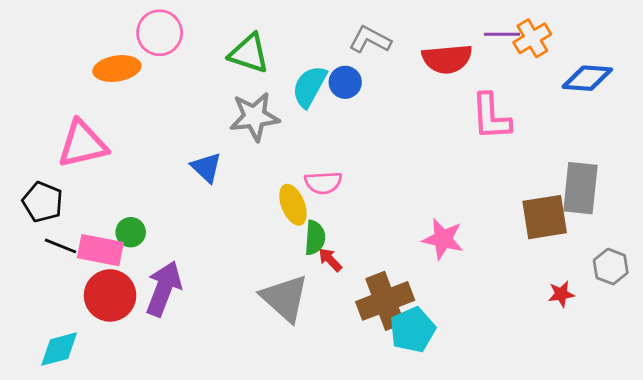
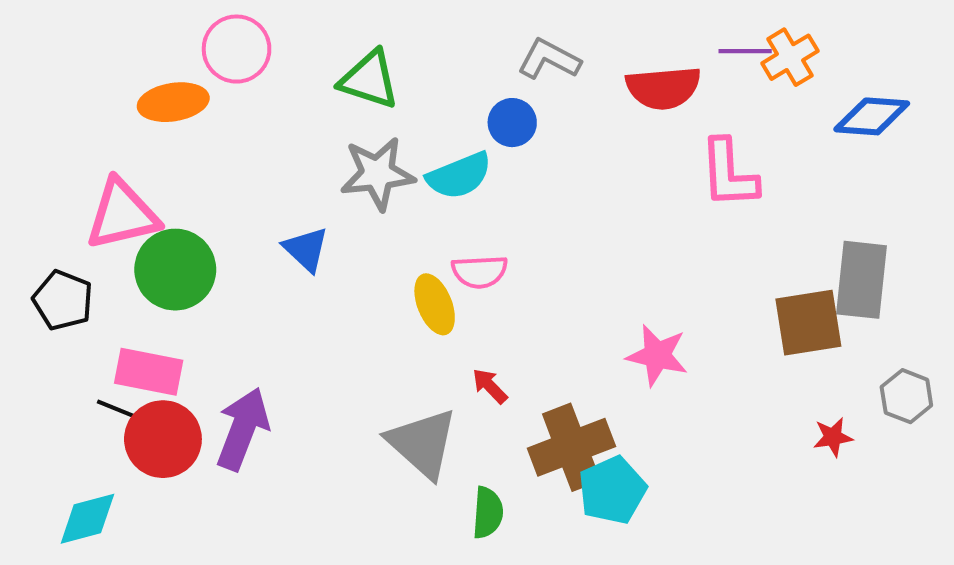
cyan semicircle: (309, 86) -> (459, 176), moved, turned -141
green circle: (131, 232) -> (175, 270), moved, size x1.8
green semicircle: (315, 238) -> (488, 513), moved
black line: (61, 246) -> (120, 411), moved

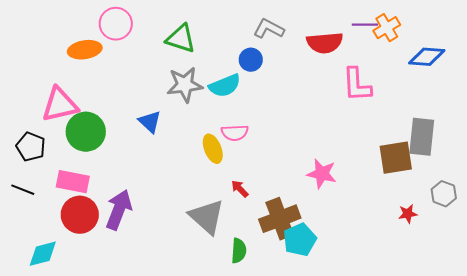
black line: (120, 411) -> (23, 190), moved

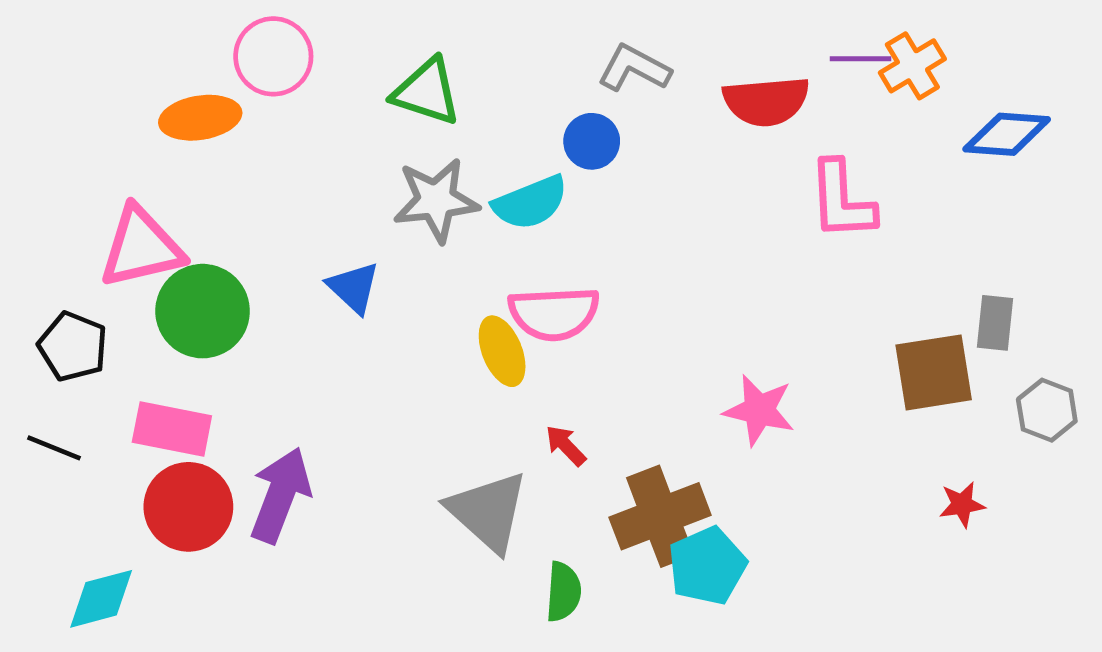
pink semicircle: (235, 133) -> (554, 313), size x1.4
gray rectangle: (422, 137) -> (995, 323), size x0.6
gray hexagon: (444, 194) -> (1047, 410), moved

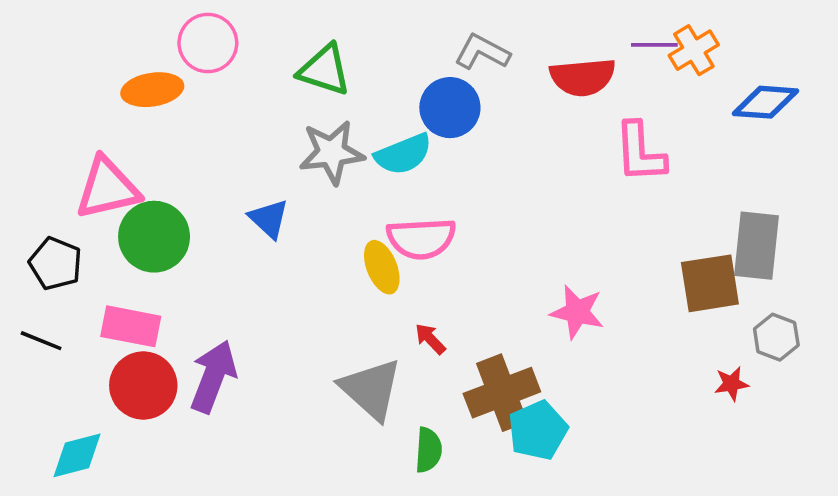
blue circle: (592, 141) -> (450, 108), size x1.4
gray rectangle: (995, 323) -> (757, 246), size x1.6
gray hexagon: (1047, 410) -> (776, 337), moved

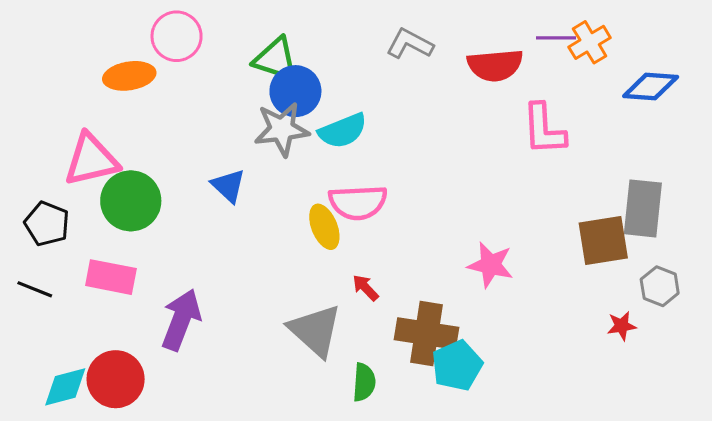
blue circle: (450, 108) -> (295, 91), moved
red circle: (143, 385) -> (116, 379), moved
brown cross: (502, 393) -> (426, 333), turned 30

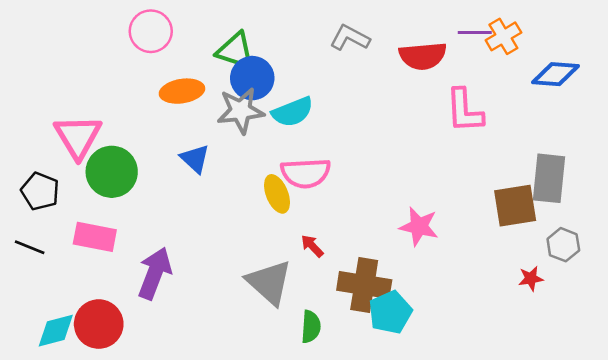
orange ellipse: (129, 76) -> (182, 91), moved
pink triangle: (91, 160) -> (78, 137), turned -48

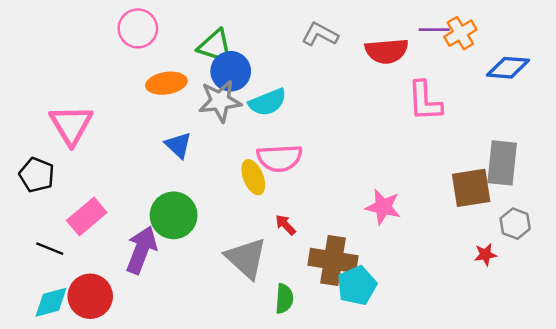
green circle: (112, 172) -> (174, 215), moved
pink rectangle: (95, 237) -> (87, 216), turned -51
black line: (30, 247) -> (50, 249), moved

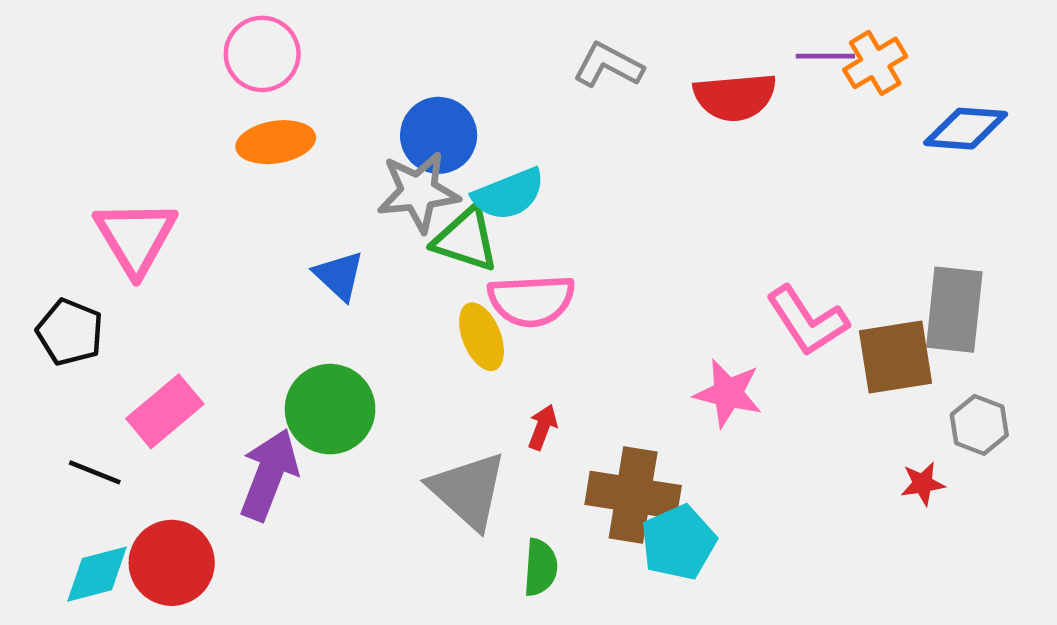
green triangle: (215, 46) -> (466, 239), moved
orange ellipse: (166, 83) -> (276, 142), moved
pink L-shape: (425, 101) -> (807, 321), moved, turned -30
red arrow: (285, 225) -> (543, 427), turned 65

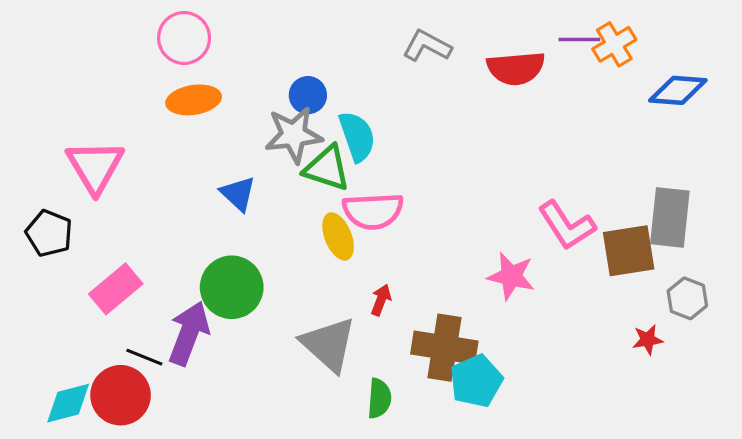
blue circle: (439, 135) -> (308, 95), size x0.7
cyan semicircle: (509, 194) -> (357, 136), turned -87
black line: (95, 472) -> (144, 357), moved

